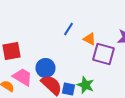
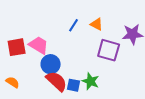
orange triangle: (90, 39) -> (97, 24), moved
pink trapezoid: (22, 77) -> (39, 45), moved

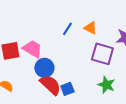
green star: (91, 81) -> (106, 85), moved
blue square: (74, 85) -> (67, 89), turned -32

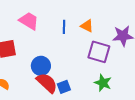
blue line: (67, 29) -> (64, 27), turned -32
pink trapezoid: (32, 49) -> (29, 21), moved

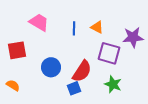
red semicircle: (47, 83) -> (82, 71), moved, turned 80

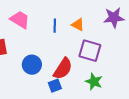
purple star: (133, 37) -> (114, 18), moved

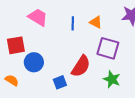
blue circle: (32, 65) -> (34, 62), moved
blue square: (55, 86) -> (60, 82), moved

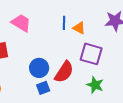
blue line: (73, 23) -> (64, 23), moved
blue circle: (34, 62) -> (39, 68), moved

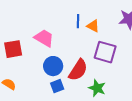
pink trapezoid: (21, 23) -> (44, 38), moved
green star: (95, 85) -> (97, 88), moved

